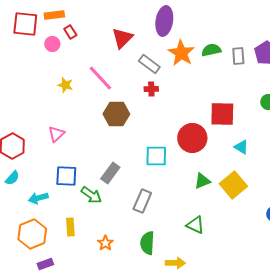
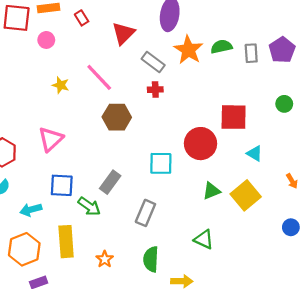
red rectangle: (70, 32) -> (82, 18), moved
pink triangle: (56, 134) -> (51, 139), size x1.4
yellow rectangle: (70, 227) -> (66, 242), size x1.6

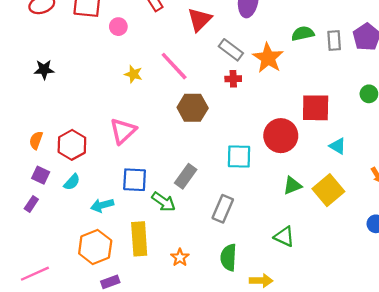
orange star: (188, 50) -> (268, 58), moved

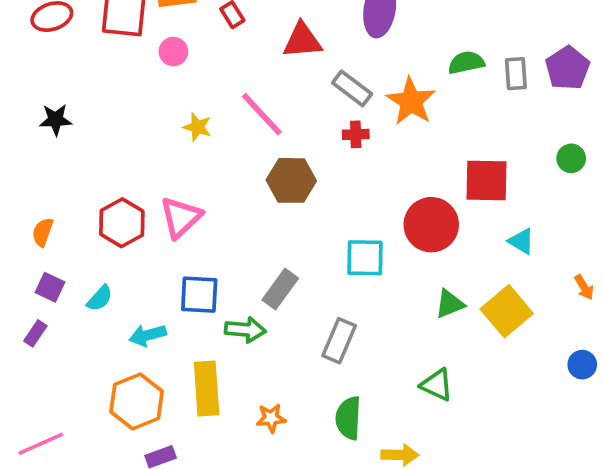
red triangle: (200, 20) -> (302, 40), turned 40
red hexagon: (72, 145) -> (122, 223), moved
green arrow: (164, 202) -> (245, 330), turned -30
orange star: (180, 257) -> (271, 418), turned 30

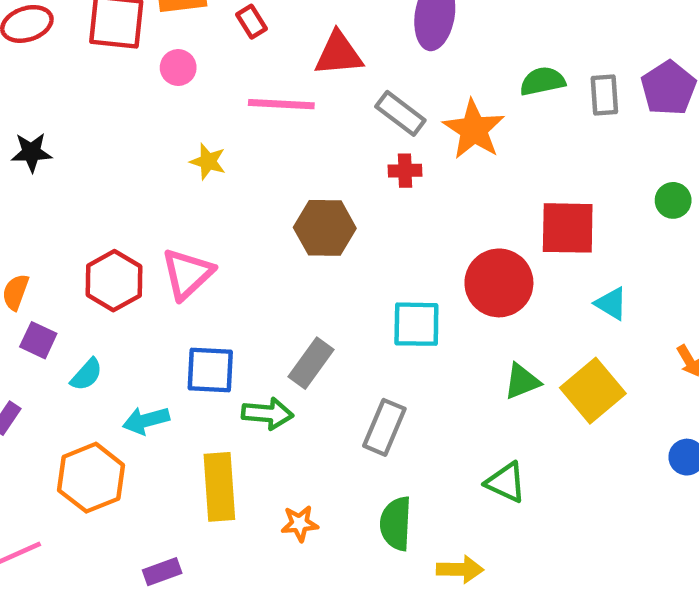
pink line: (262, 114) -> (281, 104), moved, turned -44
purple square: (50, 287) -> (38, 340), moved
orange hexagon: (137, 401) -> (91, 478), moved

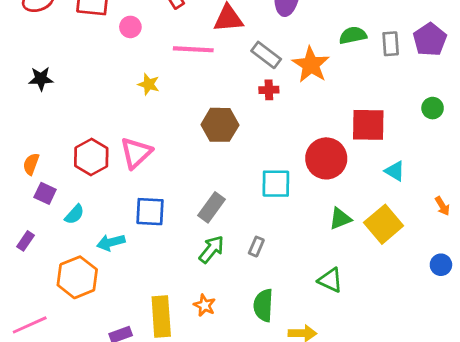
green arrow: (268, 414) -> (212, 249), moved, turned -56
gray rectangle: (384, 427) -> (256, 247), size x0.6
yellow rectangle: (219, 487) -> (161, 316), moved
orange star: (300, 524) -> (205, 305), turned 30

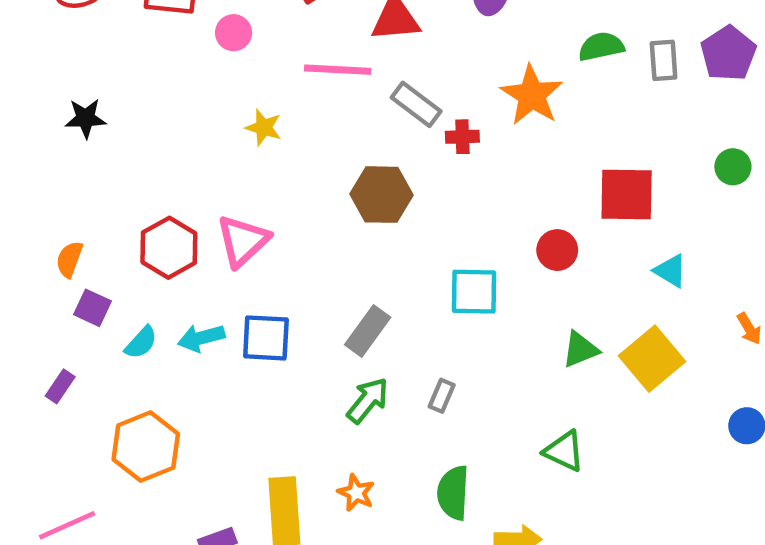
gray rectangle: (266, 55) -> (416, 104), moved
red circle: (326, 158) -> (557, 250), size x0.6
cyan arrow: (111, 242) -> (201, 338), moved

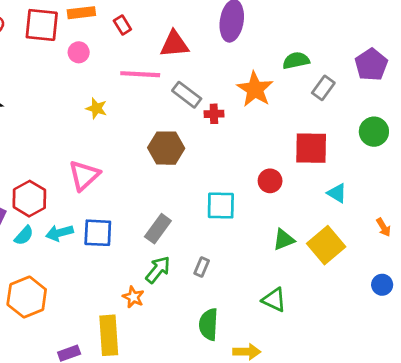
gray rectangle: (664, 60) -> (323, 88), moved, turned 40
green circle: (733, 167) -> (374, 132), size x1.4
red hexagon: (169, 248) -> (29, 199), moved
orange star: (356, 493) -> (133, 297), moved

